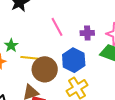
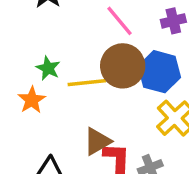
brown circle: (45, 69) -> (123, 66), moved

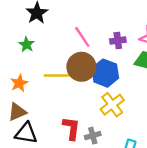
green star: (48, 68) -> (27, 45), moved
brown triangle: (97, 141) -> (17, 112), moved

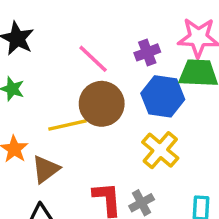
blue hexagon: (105, 73) -> (163, 96), moved
brown triangle: (17, 112) -> (46, 169), moved

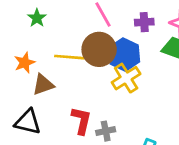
blue hexagon: (163, 96) -> (124, 55), moved
yellow cross: (160, 150) -> (126, 78), moved

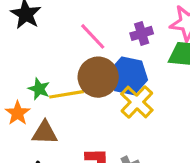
green star: (37, 18) -> (39, 89), moved
brown triangle: (43, 85) -> (45, 133), turned 35

